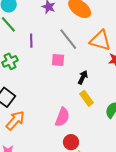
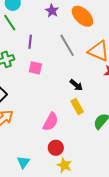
pink square: (58, 60) -> (35, 68), moved
black arrow: (83, 77) -> (76, 85), turned 96

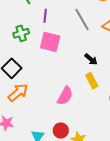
pink square: (35, 68) -> (50, 42), size x1.5
red circle: (56, 148) -> (61, 131), moved

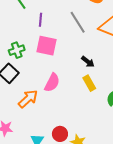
green cross: (21, 33) -> (17, 50), moved
orange arrow: (18, 93) -> (28, 99), moved
pink semicircle: (65, 96) -> (52, 83), moved

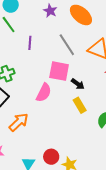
pink square: (46, 46) -> (59, 71), moved
pink semicircle: (52, 83) -> (44, 93), moved

